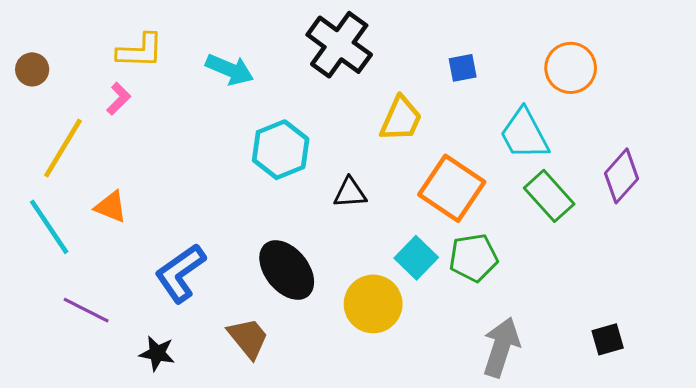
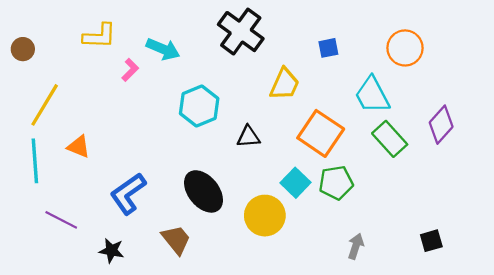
pink L-shape: (119, 99) -> (130, 70), moved
cyan line: (49, 227) -> (35, 161), turned 30
gray arrow: (501, 347) -> (356, 246), size x0.6

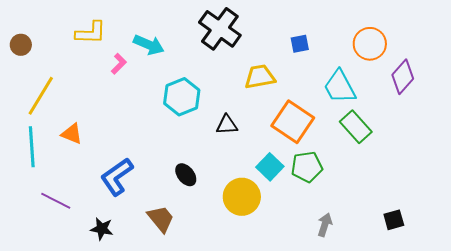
yellow trapezoid: (285, 84) -> (260, 77), turned -124
purple diamond: (441, 125) -> (403, 77), moved
black ellipse: (204, 191) -> (186, 175), size x0.6

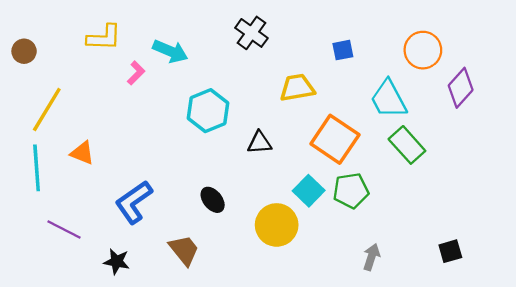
black cross: (220, 29) -> (251, 33), size x0.7

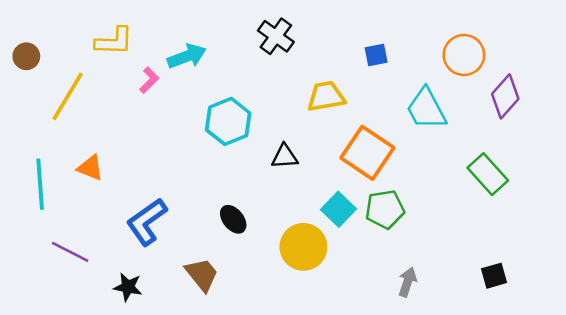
cyan arrow: (170, 51) -> (187, 56), turned -44
yellow line: (47, 110) -> (68, 96), moved
green rectangle: (407, 145) -> (488, 174), moved

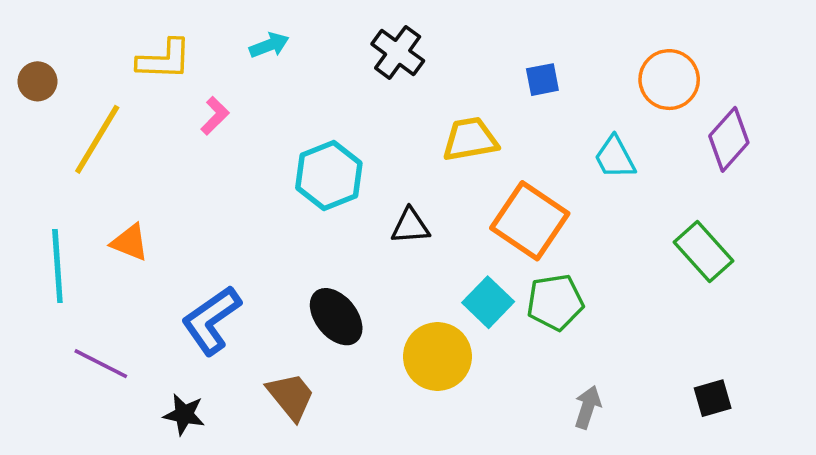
cyan arrow: (187, 56) -> (269, 45), moved, size x0.7
cyan trapezoid: (426, 109) -> (615, 157), size x0.7
black ellipse: (233, 219) -> (336, 317), size x1.4

